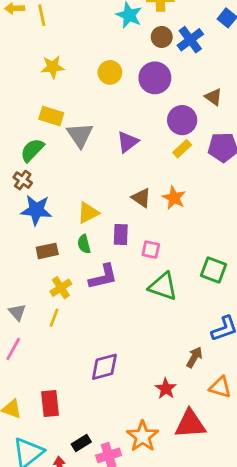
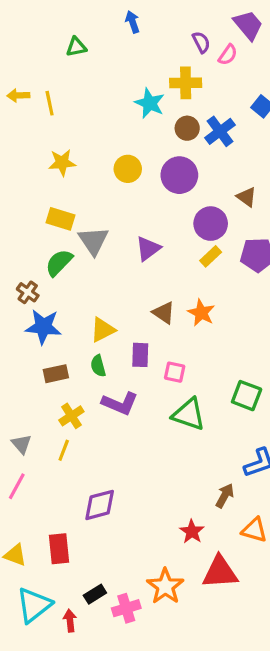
green semicircle: (32, 150) -> (59, 263), moved
purple L-shape: (103, 277) -> (120, 403), turned 36
purple diamond: (104, 367) -> (100, 505), moved

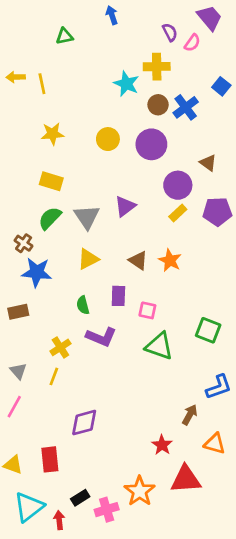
gray triangle: (93, 241) -> (87, 217), moved
yellow triangle: (103, 330) -> (88, 259), moved
brown rectangle: (56, 374) -> (18, 312), moved

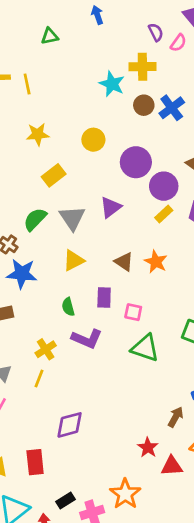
purple circle: (151, 144) -> (136, 162), moved
yellow rectangle: (51, 181) -> (54, 175), moved, turned -55
red triangle: (186, 479) -> (172, 466), moved, size x0.7

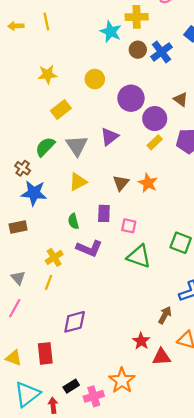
yellow line: (27, 84) -> (46, 21), moved
brown triangle: (124, 262) -> (121, 183), turned 36

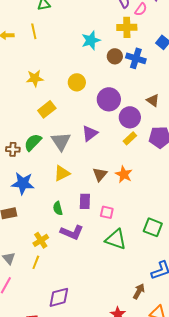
yellow cross: (137, 17) -> (127, 27), moved
cyan star: (111, 32) -> (91, 40), turned 30
blue cross: (161, 52) -> (136, 58), turned -36
brown cross: (23, 168) -> (13, 149), moved, turned -32

